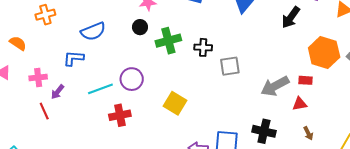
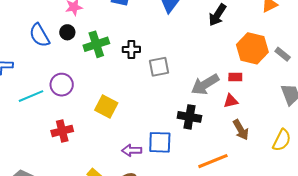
blue semicircle: (93, 31) -> (39, 35), moved, turned 85
red cross: (120, 115) -> (62, 131), moved
black cross: (264, 131) -> (189, 117), moved
brown arrow: (308, 133) -> (241, 130), size x1.5

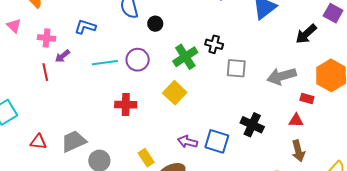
black circle: (67, 32) -> (155, 24), moved
green cross: (96, 44) -> (185, 57), moved, turned -30
gray arrow: (205, 84) -> (282, 76), moved

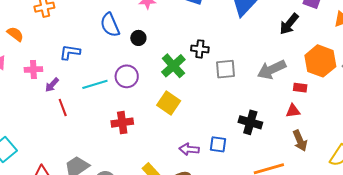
red line: (45, 72) -> (63, 108), moved
blue square: (217, 141) -> (218, 144), size x0.7

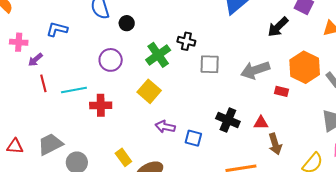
cyan line: (95, 84) -> (74, 90), moved
red triangle: (293, 111) -> (261, 123), moved
purple arrow: (189, 149) -> (165, 127), moved

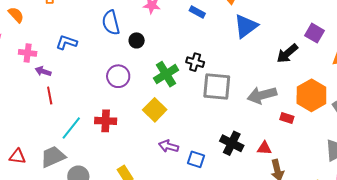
purple arrow: (35, 60) -> (43, 71), turned 56
gray square: (210, 64) -> (217, 87), size x1.4
cyan line: (74, 90) -> (71, 128), moved, turned -45

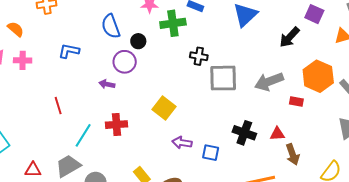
pink cross: (28, 53) -> (23, 60), moved
purple arrow: (43, 71) -> (107, 84), moved
green cross: (166, 74) -> (173, 23), moved, turned 30
purple circle: (118, 76) -> (125, 62), moved

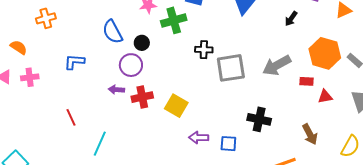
black arrow: (289, 37) -> (291, 19), size x0.7
red cross: (117, 125) -> (142, 97), moved
red triangle: (277, 134) -> (325, 97), moved

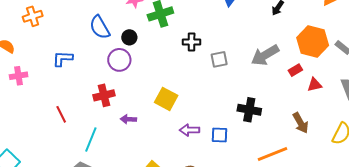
gray square: (231, 68) -> (219, 59), size x0.6
red rectangle: (307, 81) -> (295, 70), turned -32
purple arrow: (116, 90) -> (128, 119), moved
red cross: (142, 97) -> (104, 95), moved

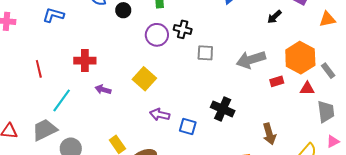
purple circle: (119, 60) -> (157, 35), moved
red triangle: (314, 85) -> (307, 89), moved

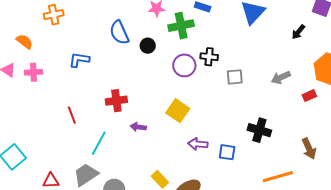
gray arrow: (251, 60) -> (281, 77), size x0.7

